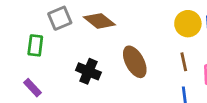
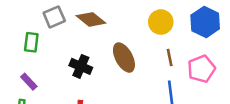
yellow circle: (188, 24) -> (161, 22), moved

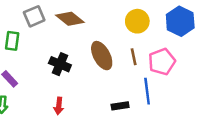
brown line: (170, 58) -> (134, 57), moved
pink pentagon: (201, 69) -> (162, 62), moved

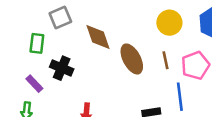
brown diamond: (70, 19) -> (98, 37), moved, turned 32
black cross: (60, 64) -> (62, 68), moved

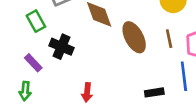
green rectangle: (37, 43) -> (36, 21), turned -36

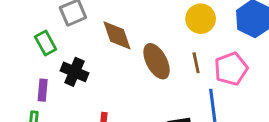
purple rectangle: (33, 63) -> (43, 90), turned 48

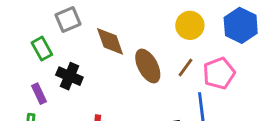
brown line: (196, 63) -> (186, 67), turned 48
purple rectangle: (43, 90) -> (39, 94), turned -30

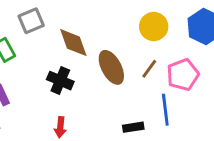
black cross: (69, 76) -> (60, 81), moved

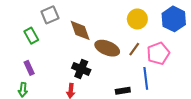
brown ellipse: (111, 67) -> (107, 48), turned -40
black cross: (60, 81) -> (81, 69), moved

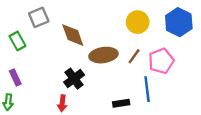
brown ellipse: (107, 48) -> (103, 55), turned -30
black cross: (81, 69) -> (74, 79), turned 30

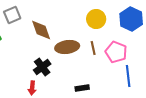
brown line: (134, 56) -> (93, 48), turned -48
pink pentagon: (161, 61) -> (116, 52), turned -30
blue line: (147, 89) -> (128, 76), moved

